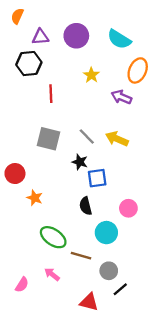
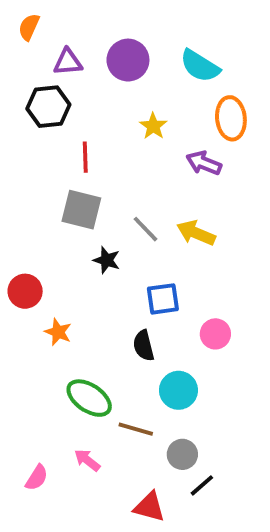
orange ellipse: (138, 70) -> (231, 118), turned -30
gray square: (49, 139) -> (81, 210), moved
black star: (80, 162) -> (107, 260), moved
pink circle: (128, 208) -> (215, 334), moved

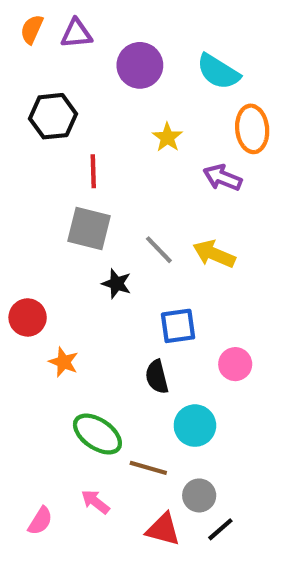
purple triangle: (68, 62) -> (76, 34), moved
red triangle: (149, 507) -> (163, 529), moved

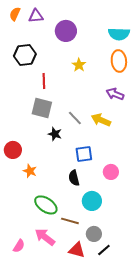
cyan semicircle: (218, 72) -> (119, 34), moved, turned -30
purple arrow: (222, 178) -> (115, 94), moved
pink arrow: (95, 502) -> (45, 237), size x1.5

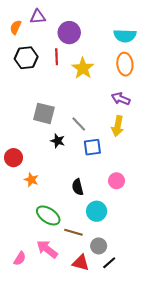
orange semicircle: (15, 14) -> (16, 27), moved
yellow star: (79, 65) -> (83, 68), size x1.5
red line: (44, 81) -> (57, 57), moved
yellow arrow: (101, 120) -> (118, 126), moved, turned -102
blue square: (84, 154) -> (92, 147), moved

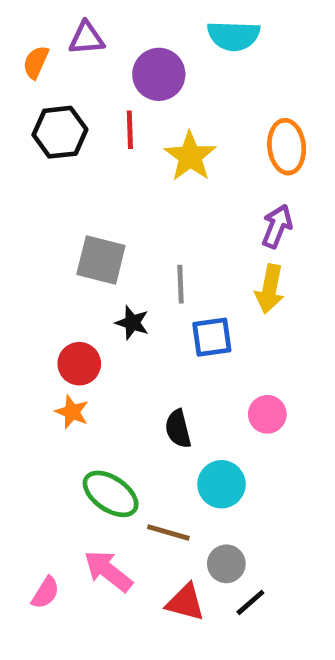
cyan semicircle: (125, 36) -> (234, 36), moved
purple arrow: (121, 99) -> (277, 226), turned 90
gray line: (79, 124) -> (180, 284), turned 42
red circle: (13, 158) -> (79, 364), moved

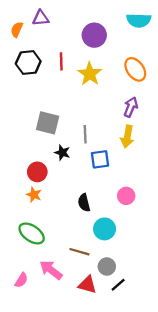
cyan semicircle: (234, 36) -> (139, 20), moved
purple circle: (159, 74) -> (94, 35), moved
orange ellipse: (287, 147) -> (135, 69), turned -30
green ellipse: (111, 494) -> (32, 233), moved

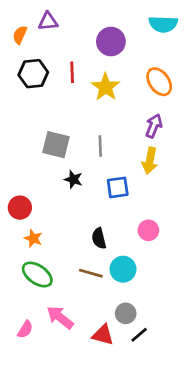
gray line: (85, 134) -> (100, 146), moved
red circle: (37, 172) -> (20, 208), moved
orange star: (34, 195) -> (33, 238), moved
brown line: (79, 252) -> (91, 273), moved

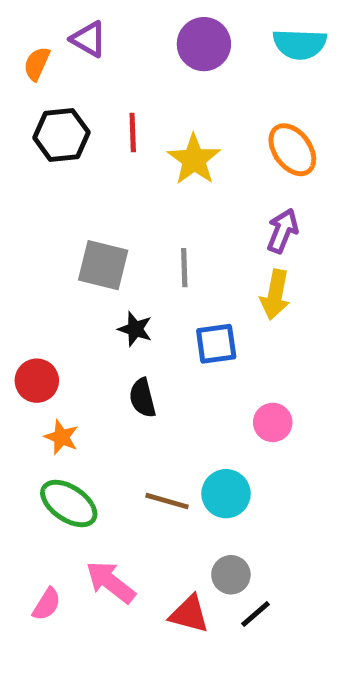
purple triangle: (48, 21) -> (88, 39), turned 35
purple circle: (111, 42) -> (204, 44), moved
black semicircle: (99, 238) -> (142, 398), moved

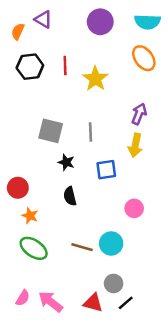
orange ellipse: (292, 150) -> (144, 58), moved
pink arrow: (111, 582) -> (51, 302), moved

